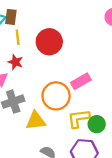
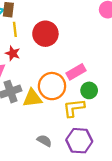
yellow triangle: (36, 121) -> (32, 98), moved
green circle: (97, 124) -> (89, 90), moved

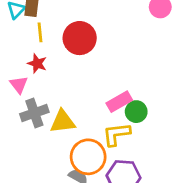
pink rectangle: (76, 72) -> (119, 102), moved
orange circle: (52, 86) -> (88, 157), moved

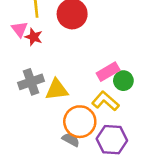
pink triangle: (19, 85) -> (20, 29), moved
yellow L-shape: (116, 134) -> (105, 101), turned 48

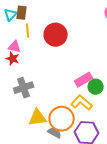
pink triangle: (20, 29) -> (15, 47), turned -40
red star: (34, 37) -> (13, 59), moved
yellow triangle: (57, 90) -> (38, 118), moved

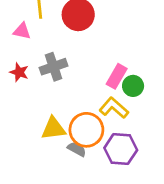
red star: (13, 59) -> (19, 72), moved
pink rectangle: (84, 80) -> (117, 76), turned -30
gray cross: (24, 88) -> (53, 67), moved

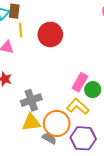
gray cross: (53, 67) -> (31, 100), moved

